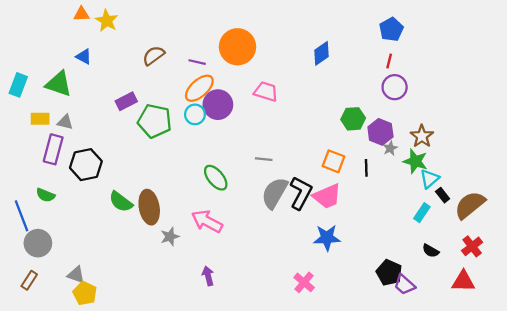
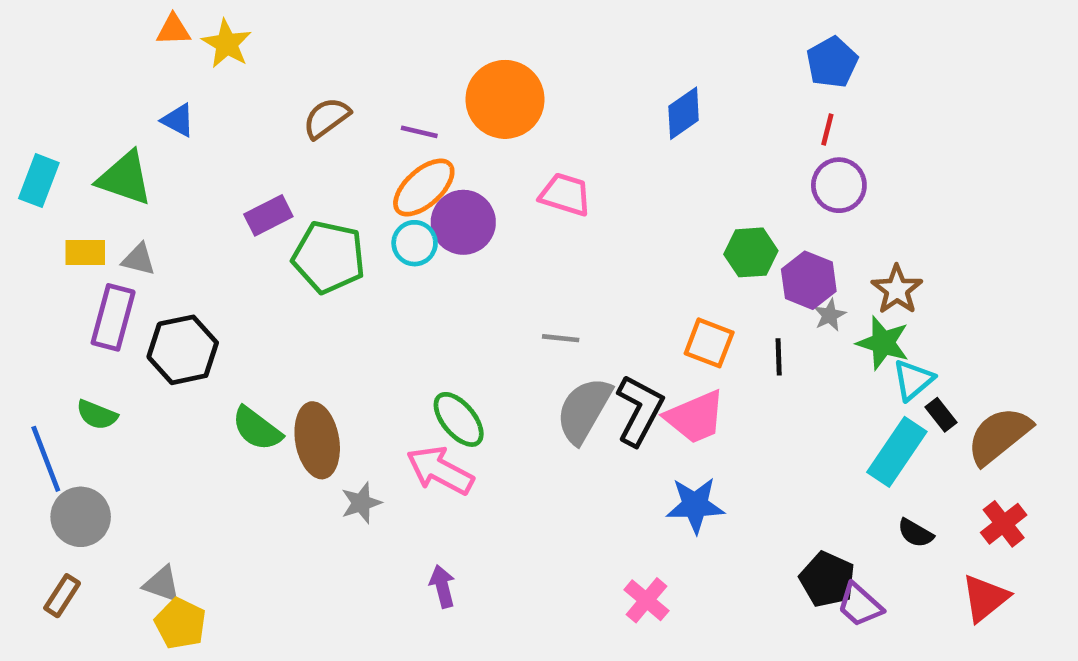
green ellipse: (216, 178) -> (459, 419), moved
cyan rectangle: (422, 213) -> (897, 452), size x1.6
red triangle: (463, 281) -> (985, 598), turned -40

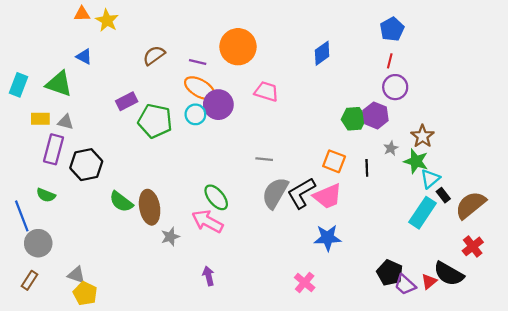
orange ellipse: (424, 188) -> (200, 88), turned 72
purple hexagon: (809, 280) -> (376, 115), moved
black L-shape: (640, 410) -> (301, 193), turned -148
black semicircle: (915, 533) -> (449, 274), moved, size x1.8
red triangle: (985, 598) -> (429, 281), moved, size x0.7

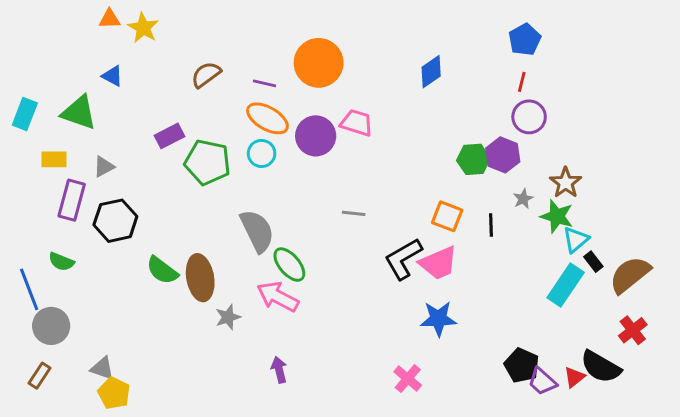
purple circle: (218, 105) -> (316, 136), moved
gray triangle: (66, 122) -> (104, 167), moved, turned -42
gray semicircle: (275, 193) -> (257, 231), moved, turned 124

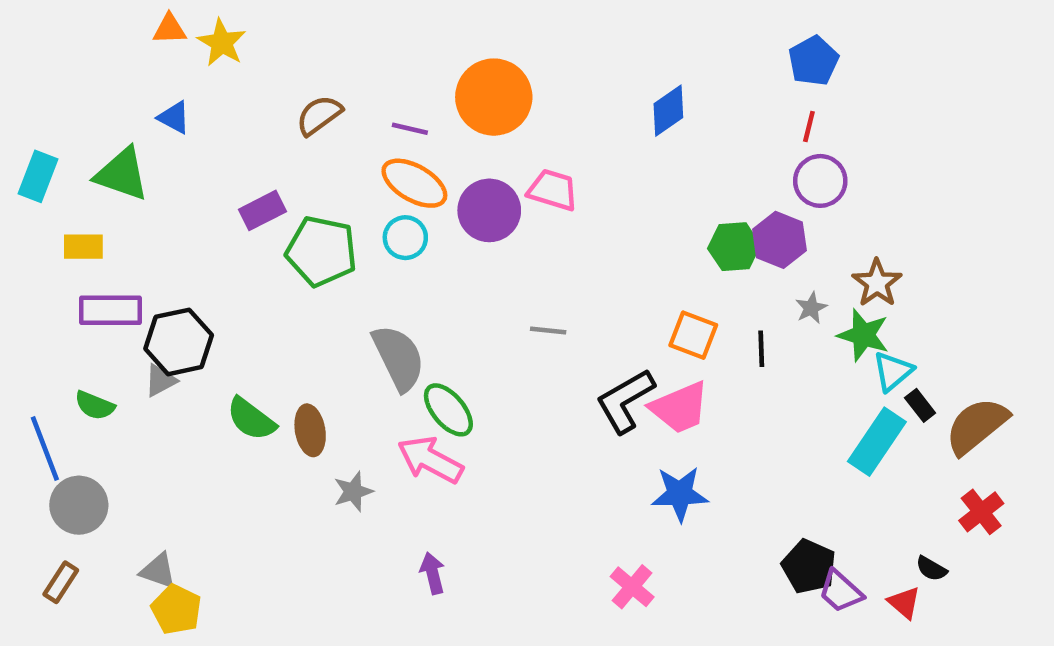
gray triangle: (104, 167) -> (160, 380), moved
purple rectangle: (72, 200) -> (111, 310), turned 75
brown ellipse: (200, 278) -> (310, 430), size x0.7
black semicircle: (601, 367) -> (931, 569), size x0.5
red triangle: (574, 377) -> (904, 603), moved, turned -40

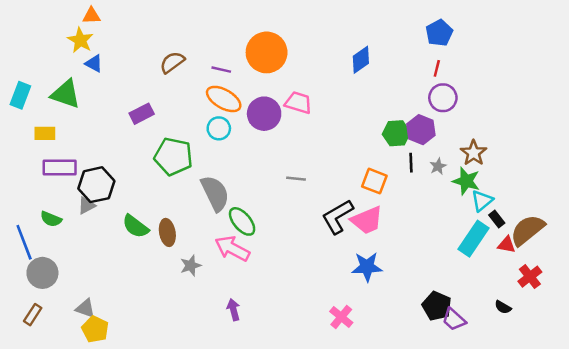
yellow star: (222, 43) -> (80, 40), moved
green pentagon: (321, 251) -> (173, 157), moved
black line: (761, 349) -> (411, 163), moved
red triangle: (904, 603) -> (507, 245), moved, turned -30

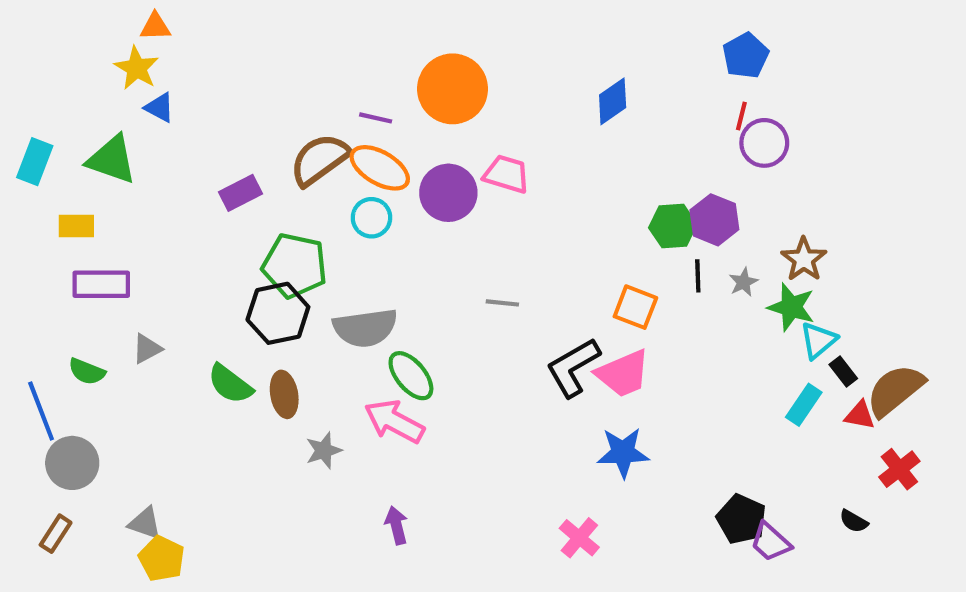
brown semicircle: (172, 62) -> (320, 160), moved, size x1.4
purple circle: (443, 98) -> (764, 143), moved
black hexagon: (96, 185) -> (278, 313), moved
gray semicircle: (215, 193) -> (365, 328), turned 108
cyan rectangle: (474, 239) -> (804, 405), size x0.7

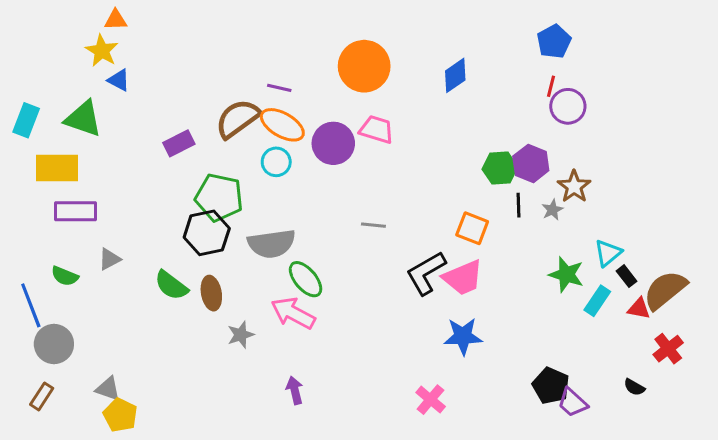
orange circle: (453, 89) -> (364, 66), moved
yellow rectangle: (76, 226) -> (57, 168), size x1.6
brown star: (804, 259) -> (574, 187), moved
green star: (791, 307) -> (566, 275), moved

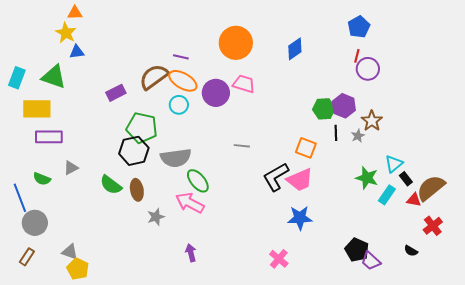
blue triangle: (119, 80) -> (77, 52), turned -35

